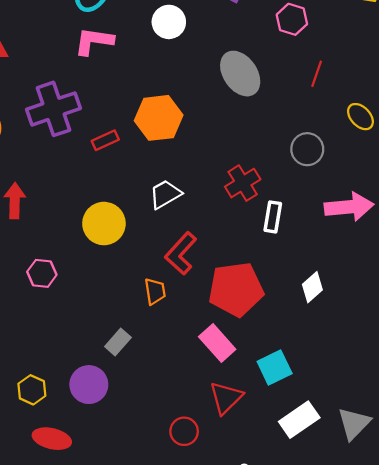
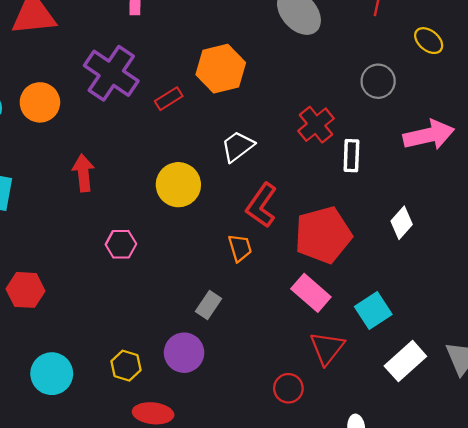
purple cross: (54, 109) -> (111, 73), turned -30

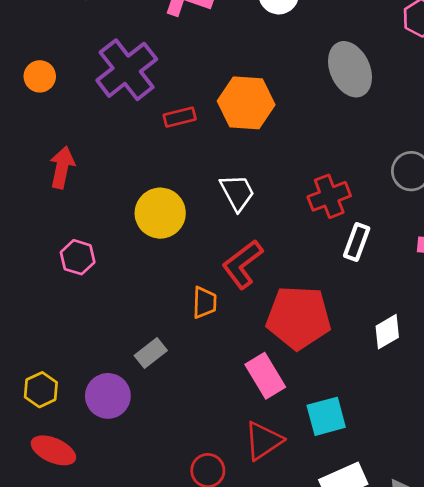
orange circle: (40, 102) -> (40, 76), size x0.7
white trapezoid: (238, 146) -> (237, 193), turned 81

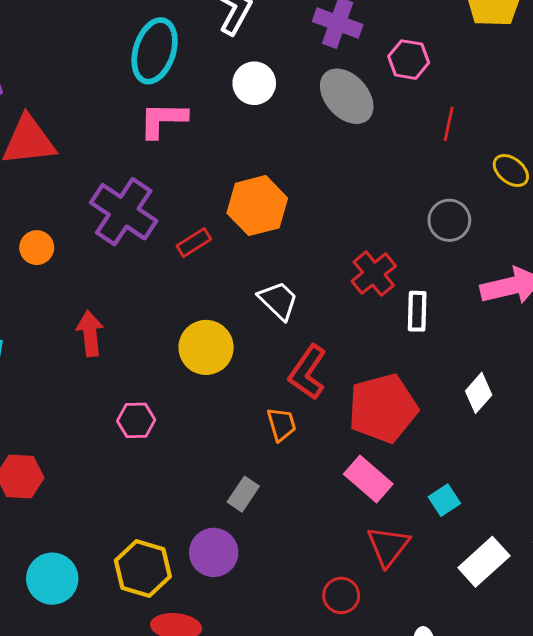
gray ellipse: (350, 69) -> (347, 96), moved
yellow hexagon: (41, 390) -> (143, 568), size x1.5
cyan square: (326, 416) -> (444, 500), size x0.7

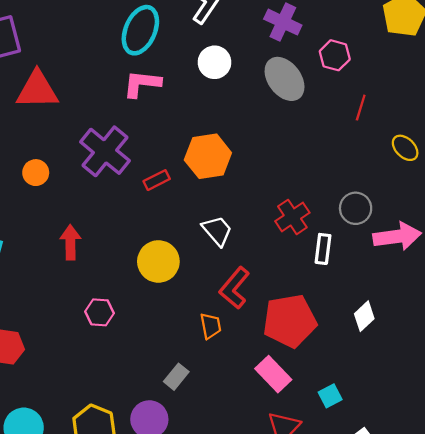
gray circle: (449, 220) -> (356, 208), moved

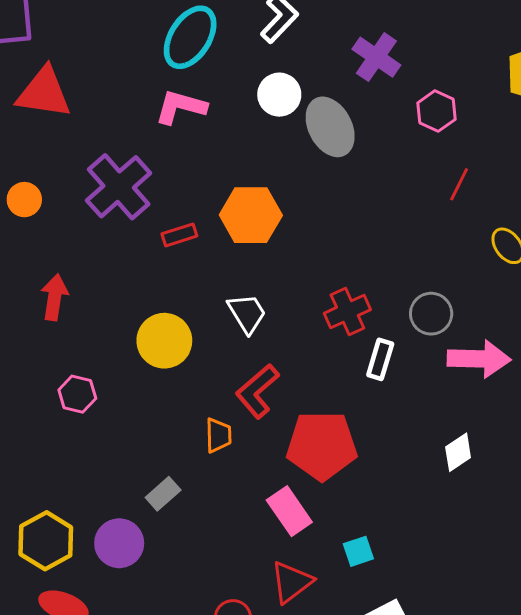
gray ellipse: (285, 79) -> (330, 127), moved
white diamond: (364, 316) -> (458, 452), moved

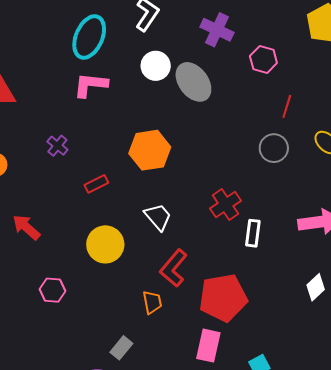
purple cross: (119, 187) -> (57, 146), size x0.5
red rectangle: (179, 235) -> (96, 184), moved
red arrow: (54, 297) -> (26, 227), turned -48
gray circle: (431, 314) -> (274, 148), moved
pink rectangle: (289, 511) -> (208, 346), turned 56

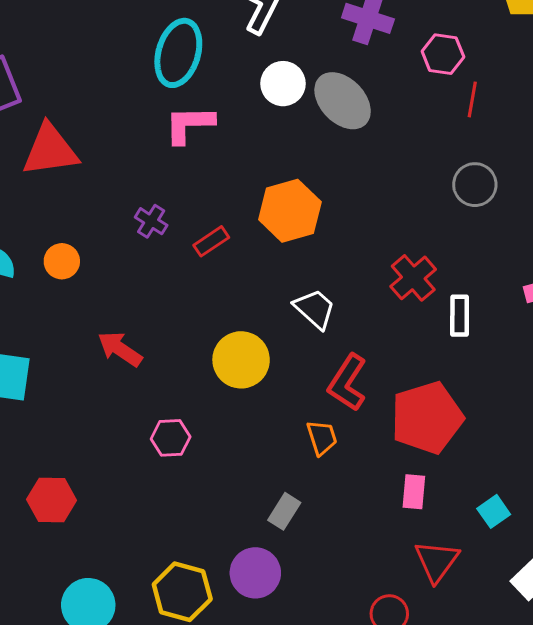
red line: (287, 106) -> (472, 99), moved
red rectangle: (96, 184) -> (211, 241), moved
pink rectangle: (208, 346) -> (414, 492), size x0.7

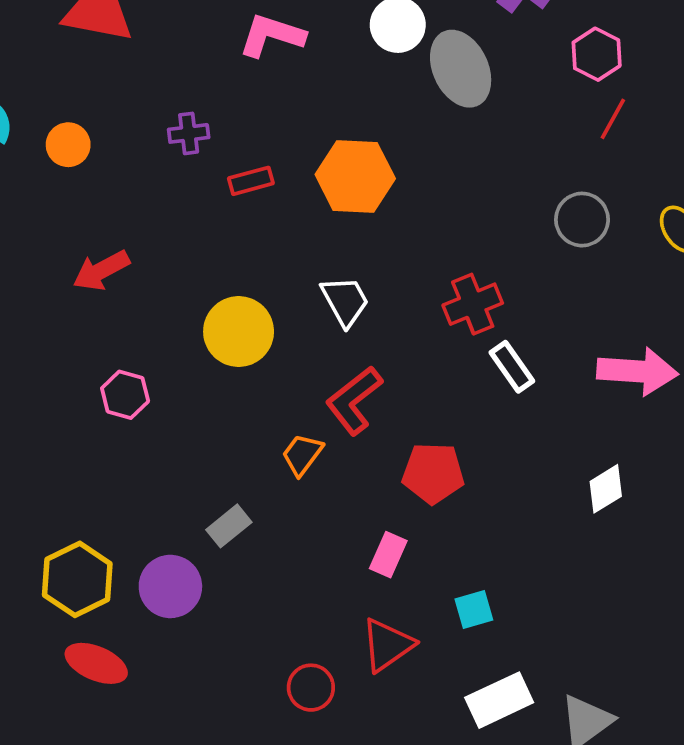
purple cross: (151, 221) -> (189, 133), turned 32
white rectangle: (460, 316) -> (512, 367), turned -54
red arrow: (120, 349) -> (101, 270), turned -81
red pentagon: (427, 418) -> (433, 473), size x0.7
orange trapezoid: (322, 437) -> (302, 455), turned -144

